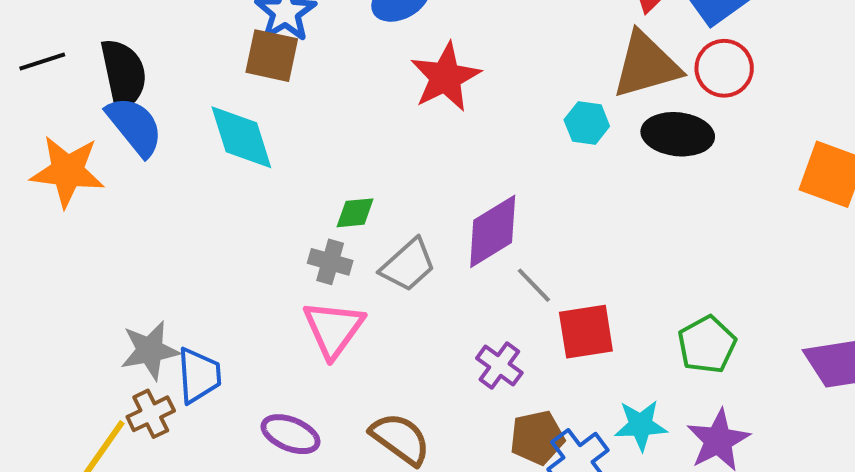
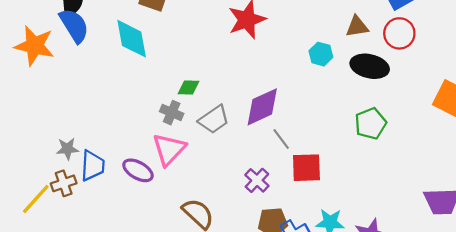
brown triangle: (646, 65) -> (357, 26), size x0.6
green pentagon: (707, 345) -> (371, 123), moved
gray star: (150, 350) -> (67, 149), size x0.7
purple ellipse: (291, 434) -> (138, 170), moved

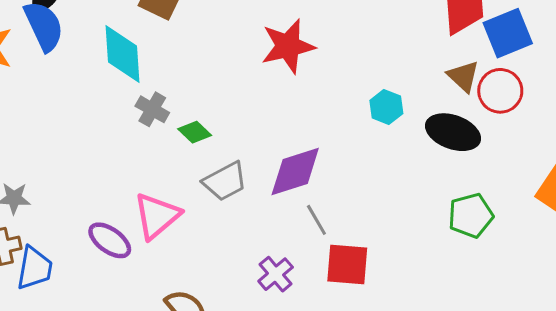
brown triangle: (357, 26) -> (463, 76), moved, turned 45
green diamond: (189, 87) -> (195, 132), turned 35
gray cross: (172, 113) -> (152, 109), moved
green pentagon: (371, 123) -> (471, 216), moved
blue trapezoid: (93, 166) -> (35, 268), moved

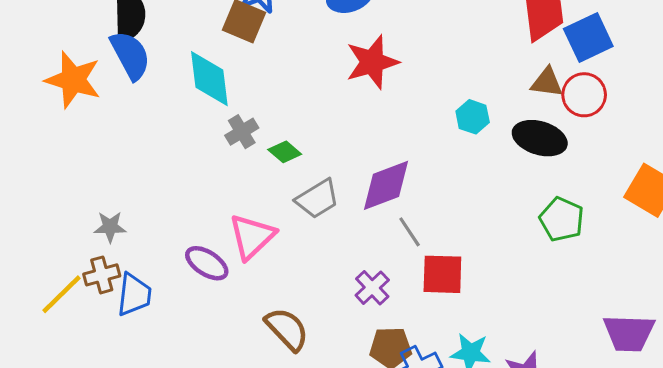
brown triangle: (463, 76) -> (547, 82), turned -32
gray cross: (152, 109) -> (242, 132), turned 32
green pentagon: (471, 216) -> (562, 219), turned -30

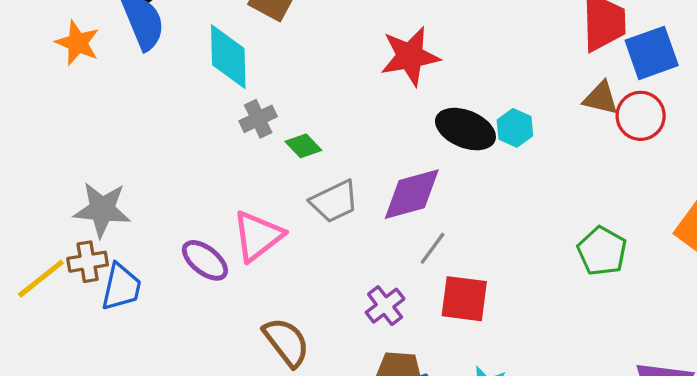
orange star: (73, 80) -> (77, 43), size x0.7
black ellipse: (540, 138) -> (465, 129), moved
gray star: (110, 227) -> (102, 210), size x1.6
gray line: (410, 232) -> (433, 248), turned 64

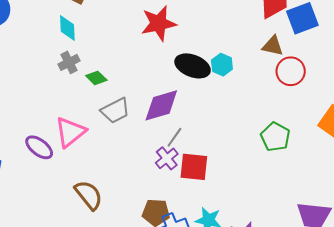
cyan diamond: (228, 57) -> (67, 28), moved, size x0.7
red circle: (641, 116) -> (291, 71), moved
purple cross: (385, 306) -> (167, 158), moved

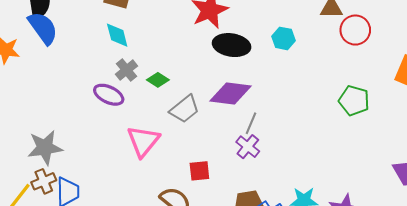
black ellipse: (193, 66) -> (232, 45), moved
purple diamond: (161, 105) -> (231, 94), turned 36
purple ellipse: (39, 147) -> (109, 95), moved
red square: (194, 167) -> (199, 171), moved, size x0.7

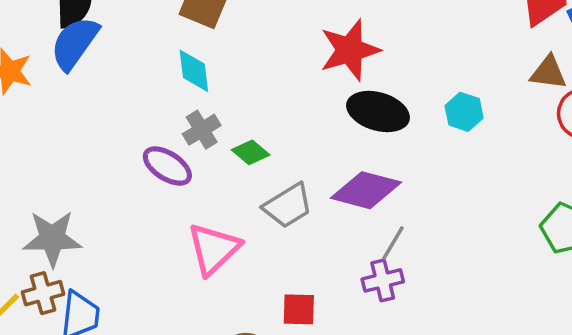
blue semicircle: (43, 28) -> (75, 43), turned -116
purple cross: (248, 147) -> (383, 280), turned 30

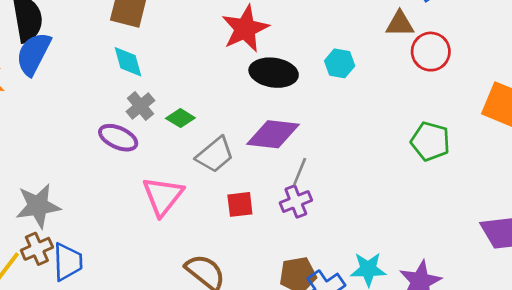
red square: (299, 309) -> (240, 204), moved

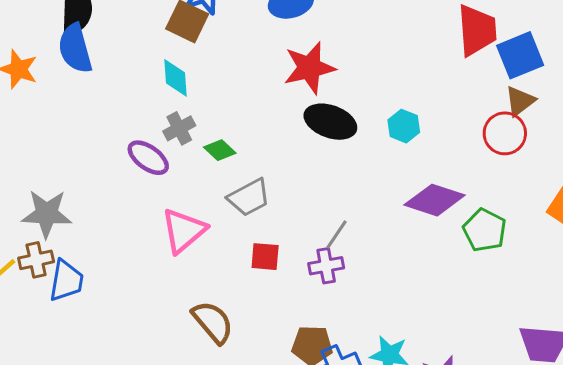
brown triangle: (400, 24) -> (520, 101), moved, turned -48
blue semicircle: (34, 54) -> (75, 48), turned -54
purple diamond: (273, 134) -> (435, 200), moved

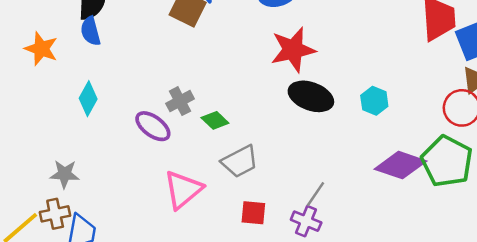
blue semicircle: (75, 48) -> (91, 31), size x0.7
cyan diamond: (176, 78) -> (88, 99), moved, turned 32
gray star: (47, 214) -> (65, 174), size x0.7
green pentagon: (485, 230) -> (447, 161), moved, size x1.4
purple cross: (326, 266) -> (306, 221), turned 32

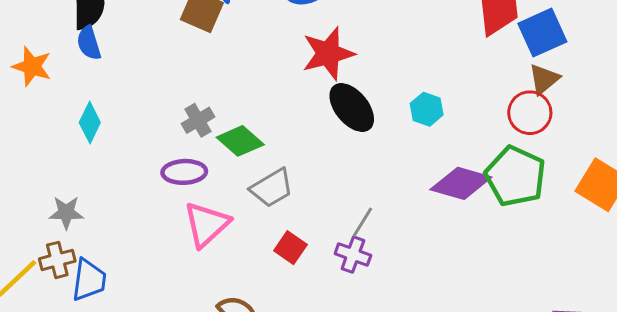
black ellipse: (311, 96) -> (352, 107), turned 33
green diamond: (215, 120) -> (240, 141), size x1.4
purple ellipse: (153, 126) -> (184, 172), moved, turned -36
red square: (253, 213) -> (290, 248), turned 32

